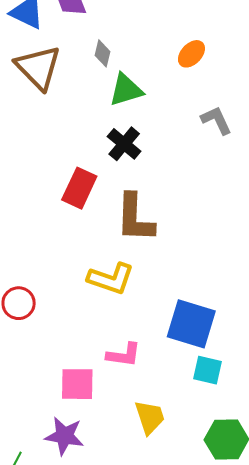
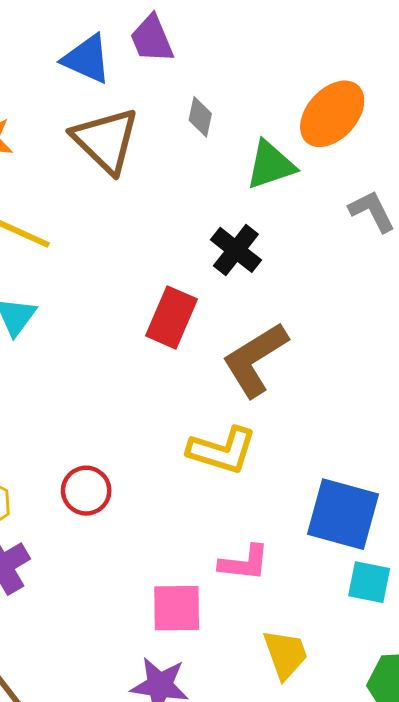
orange ellipse: (191, 54) -> (332, 114), size x1.6
green triangle: (126, 90) -> (271, 165), moved
brown L-shape: (135, 218) -> (255, 359), turned 58

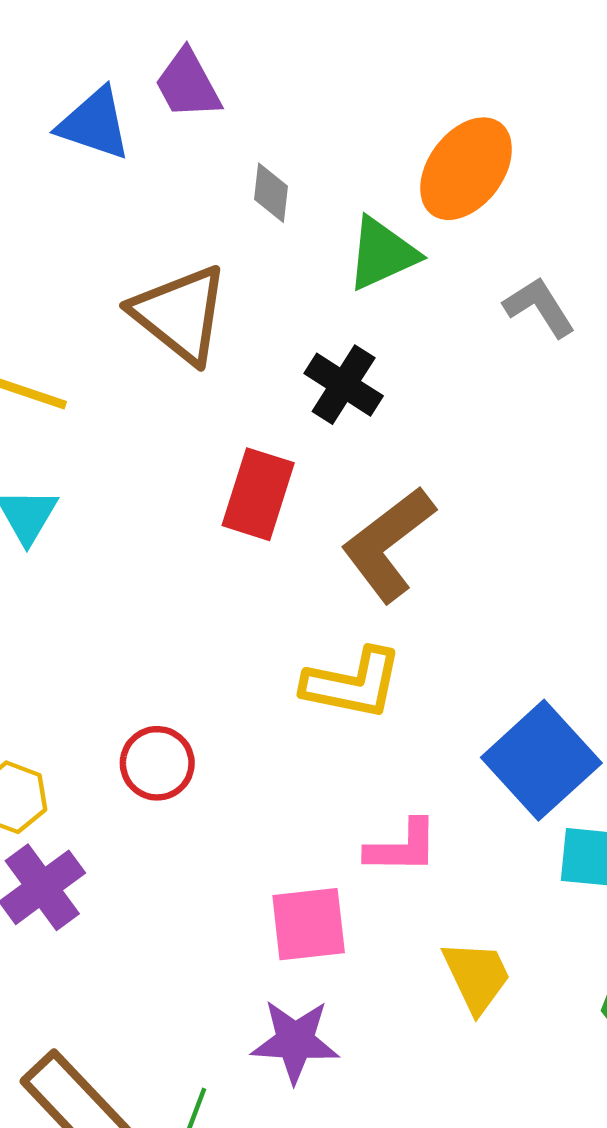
brown triangle: (106, 140) -> (180, 314), moved
blue square: (343, 514) -> (541, 760), turned 38

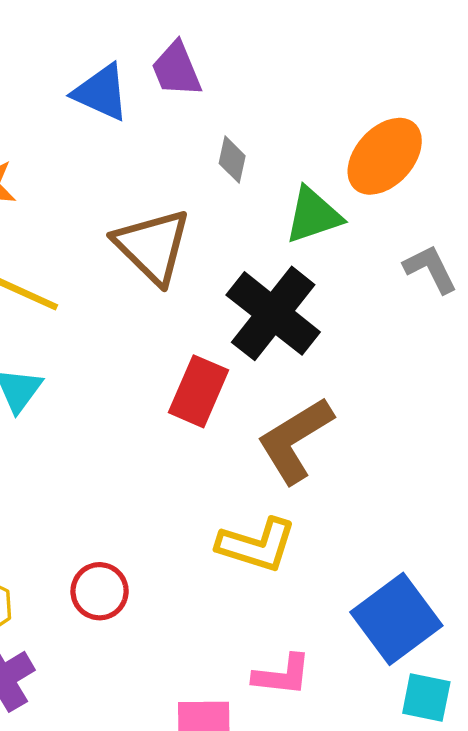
black cross: (344, 385) -> (273, 313), size x1.6

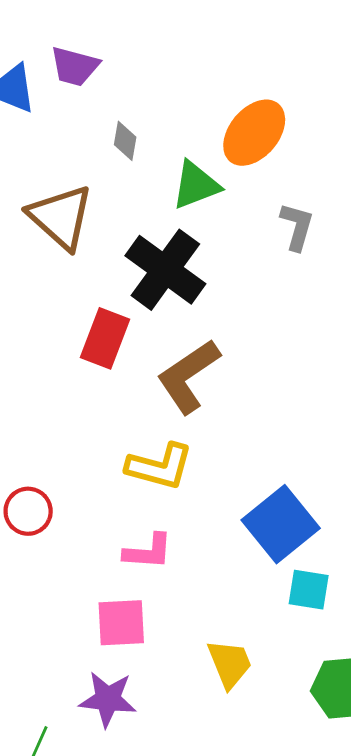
purple trapezoid: (176, 69) -> (75, 66), turned -50
gray L-shape: (430, 269) -> (297, 226), turned 45
pink L-shape: (282, 675) -> (148, 552), moved

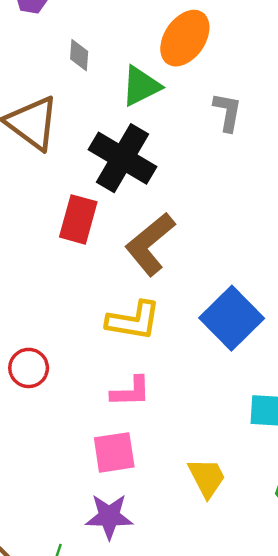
blue square: (281, 524) -> (232, 318), moved

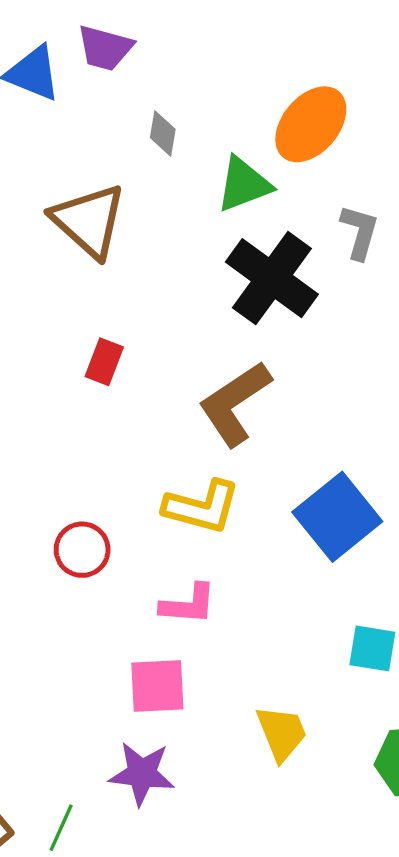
black cross: (123, 158) -> (272, 278), moved
red rectangle: (78, 219) -> (104, 362), moved, size x0.7
red circle: (29, 368) -> (82, 550), moved

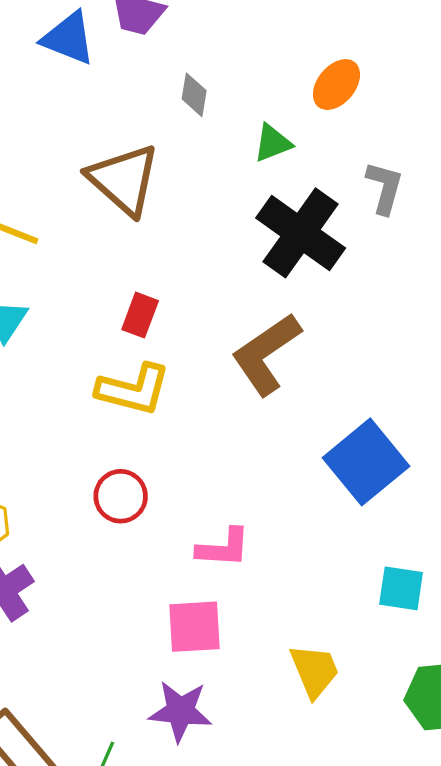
orange ellipse: (311, 124) -> (336, 85), size x0.7
green triangle: (244, 184) -> (273, 143), size x0.7
yellow L-shape: (202, 507) -> (133, 389), moved

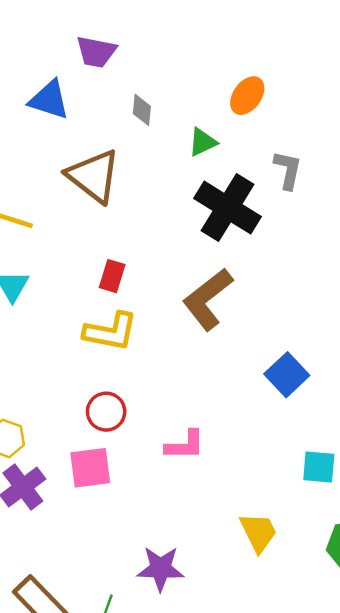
blue triangle: (69, 38) -> (49, 100), moved
blue square: (366, 462) -> (287, 375), size x0.7
pink square: (194, 627) -> (90, 468), moved

